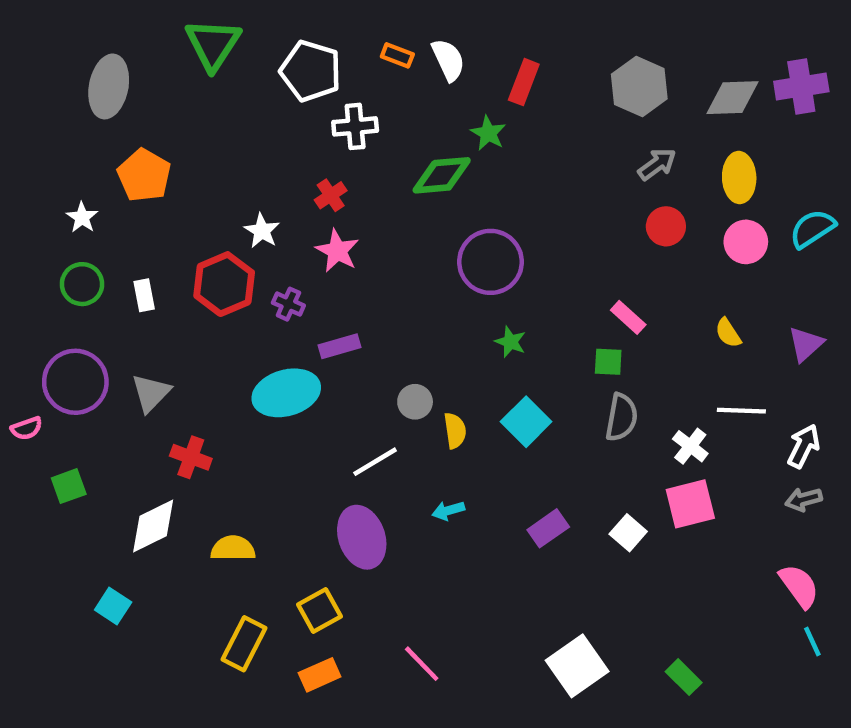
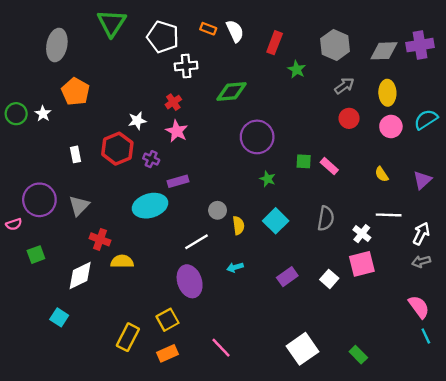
green star: (488, 133) -> (297, 69), moved
white star: (262, 231) -> (137, 121), turned 30
green circle: (82, 284) -> (16, 114), moved
green square: (608, 362) -> (304, 161), moved
yellow semicircle: (233, 548) -> (122, 261), moved

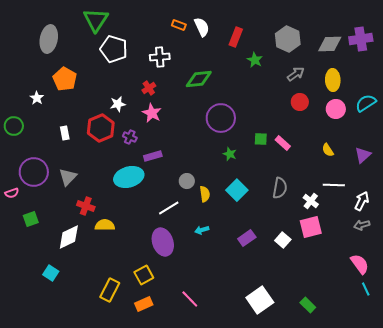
white pentagon: (163, 37) -> (114, 49), moved
green circle: (16, 114) -> (14, 126), moved

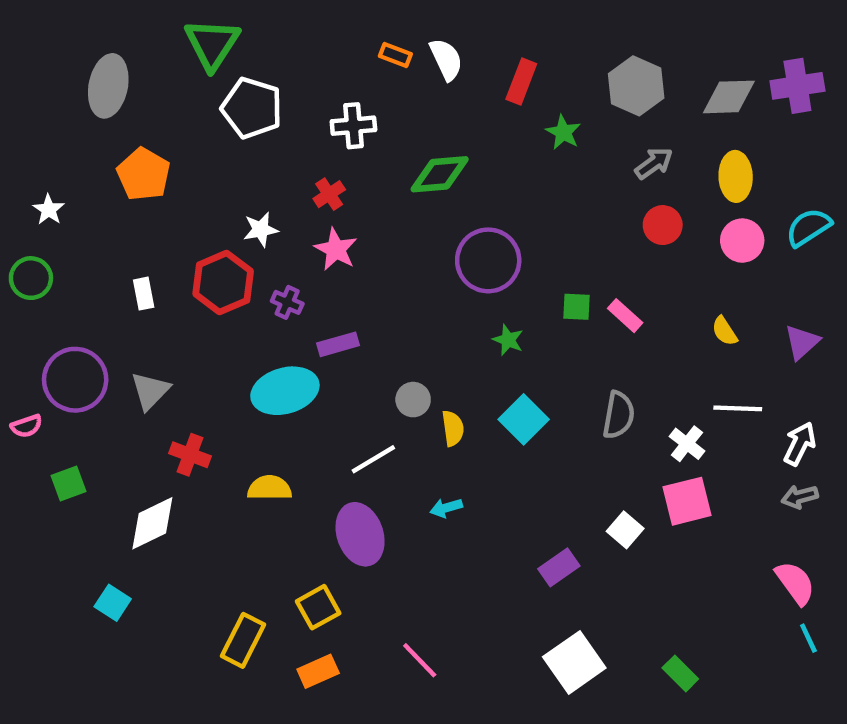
white star: (37, 98) -> (49, 210), moved
yellow semicircle: (105, 225) -> (269, 488), moved
purple rectangle: (247, 238) -> (559, 567), moved

